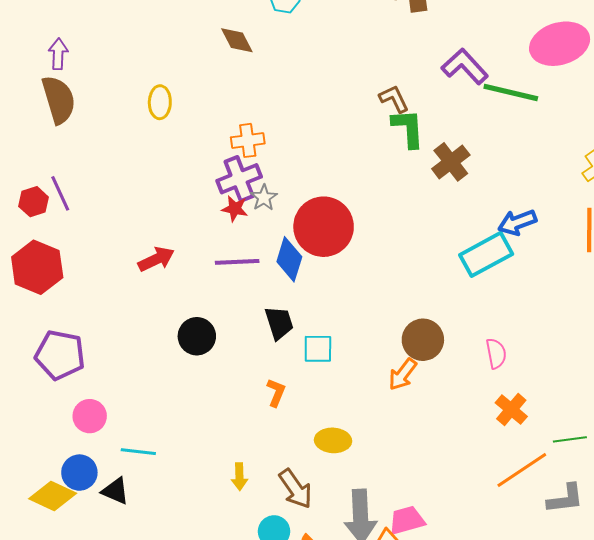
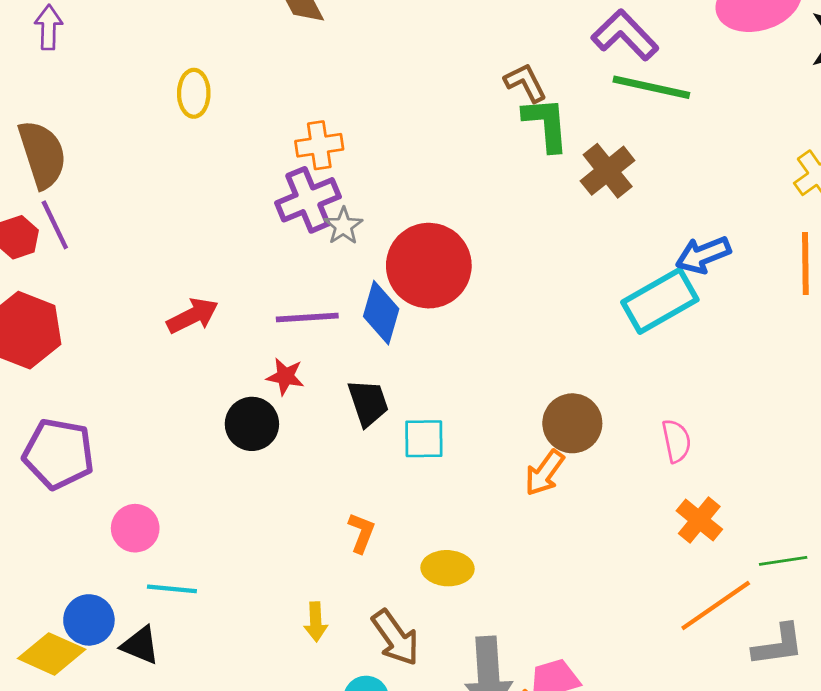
green line: (511, 92) -> (651, 87), moved
brown semicircle: (59, 100) -> (42, 154), moved
red star: (235, 209) -> (285, 376), moved
orange L-shape: (276, 392) -> (362, 533), moved
pink circle: (90, 416) -> (135, 528), moved

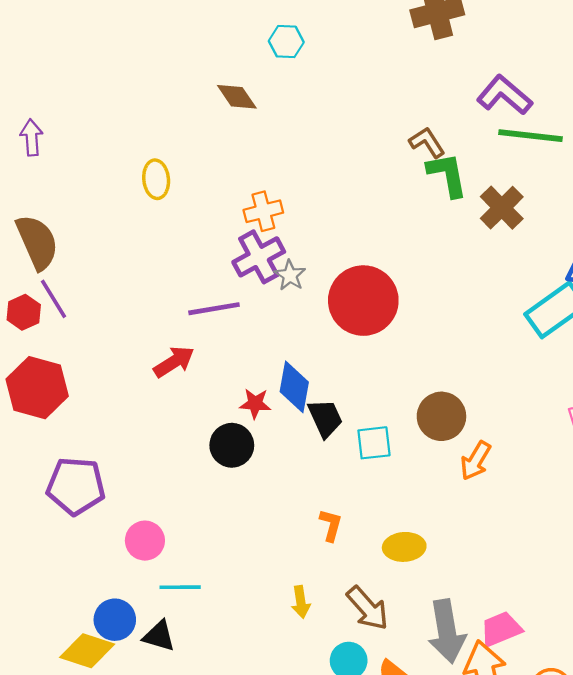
blue diamond: (381, 313) -> (294, 387), moved
purple line: (307, 318) -> (214, 309), moved
brown circle: (572, 423) -> (441, 416), moved

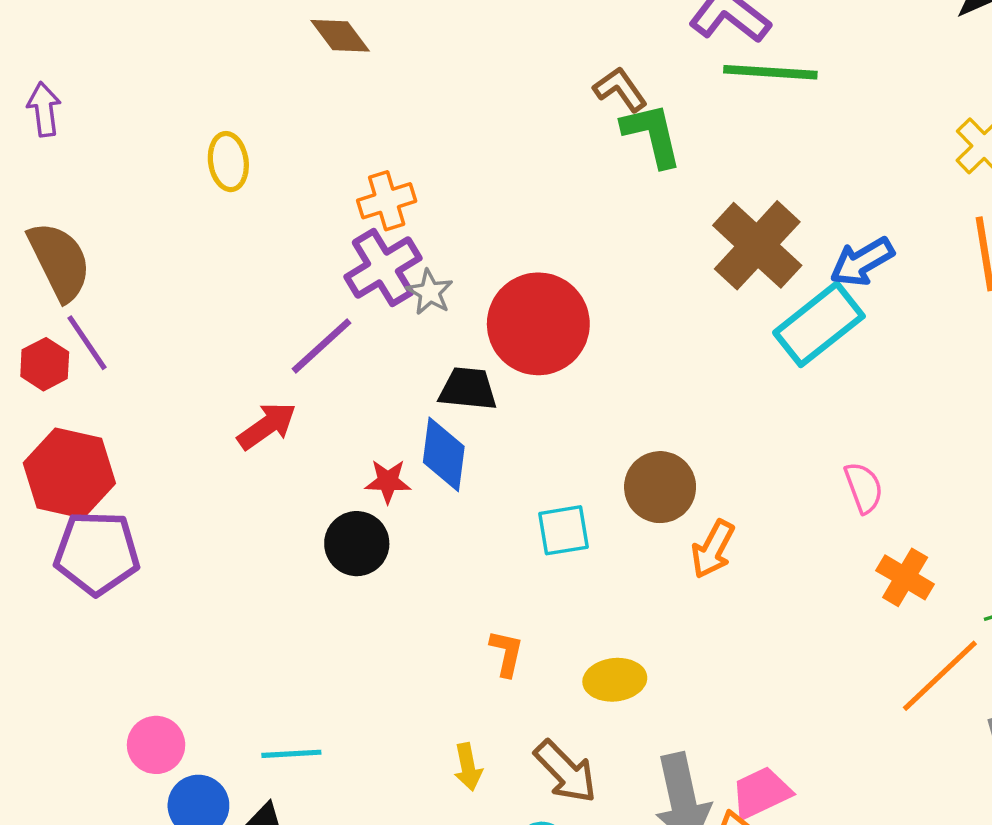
brown cross: (502, 208) -> (757, 245), moved, size x1.4
purple line: (214, 309) -> (321, 346), turned -30
black trapezoid: (325, 418) -> (468, 389), moved, turned -57
purple pentagon: (76, 486) -> (97, 553), moved
pink circle: (145, 541) -> (156, 745), moved

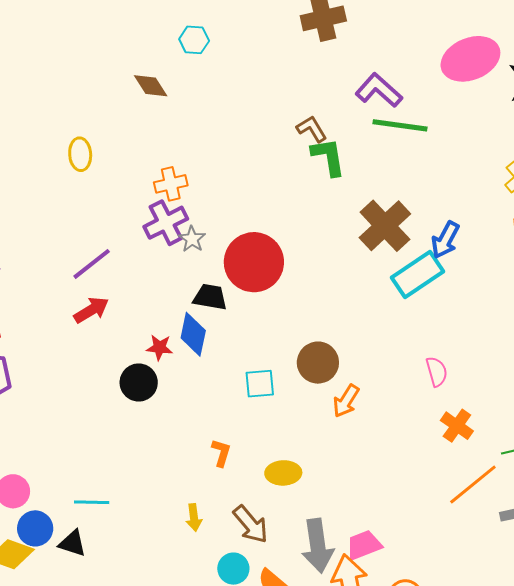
blue arrow: (862, 262) -> (445, 240), turned -36
purple line: (321, 346) -> (92, 264), moved

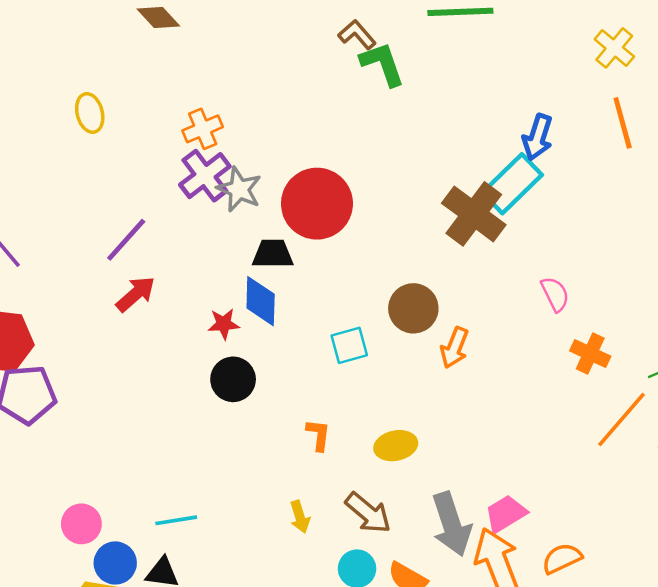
brown cross: (385, 226) -> (474, 214), moved
gray star: (192, 239) -> (239, 189), size x1.4
black circle: (139, 382) -> (233, 379), moved

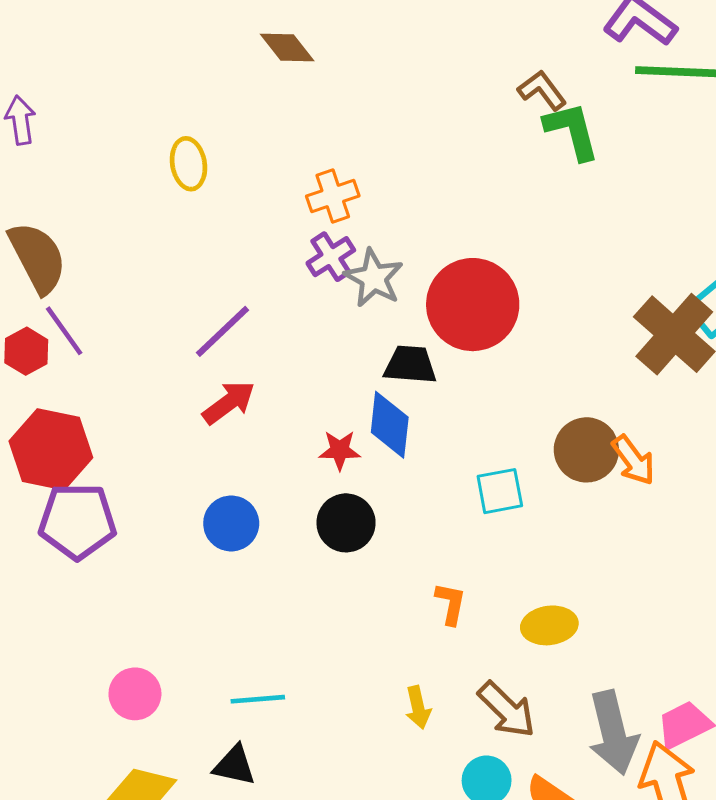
purple cross: (205, 176) -> (331, 257), size x0.7
orange arrow: (454, 348) -> (633, 460), moved, turned -63
blue circle: (115, 563) -> (231, 523), moved

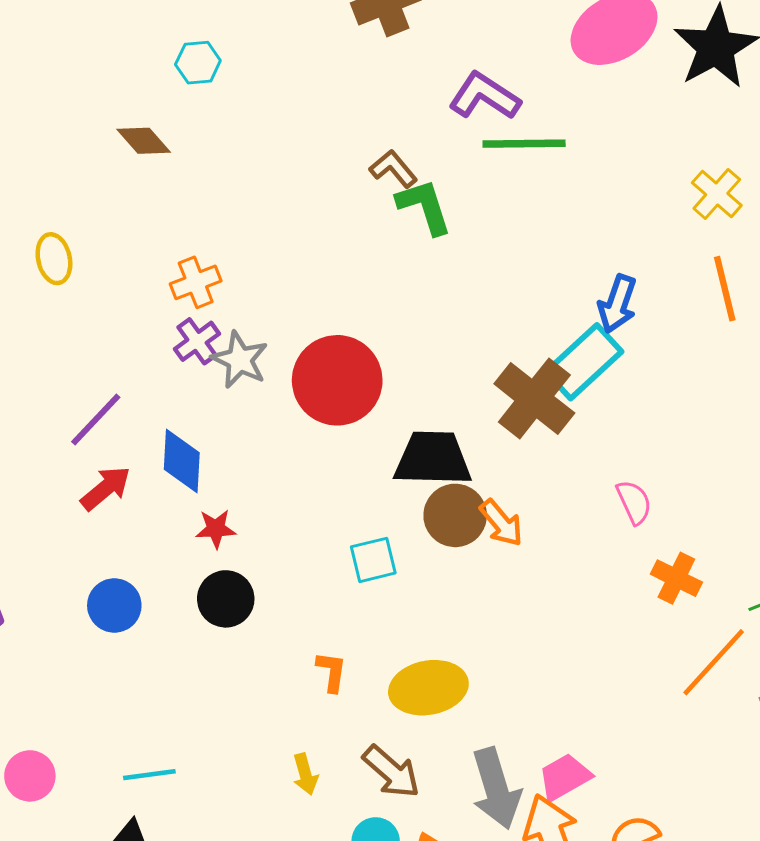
black trapezoid: (410, 365) -> (433, 459), moved, size x1.5
blue diamond: (390, 425) -> (182, 461), moved
yellow ellipse: (549, 625) -> (428, 688), size x1.4

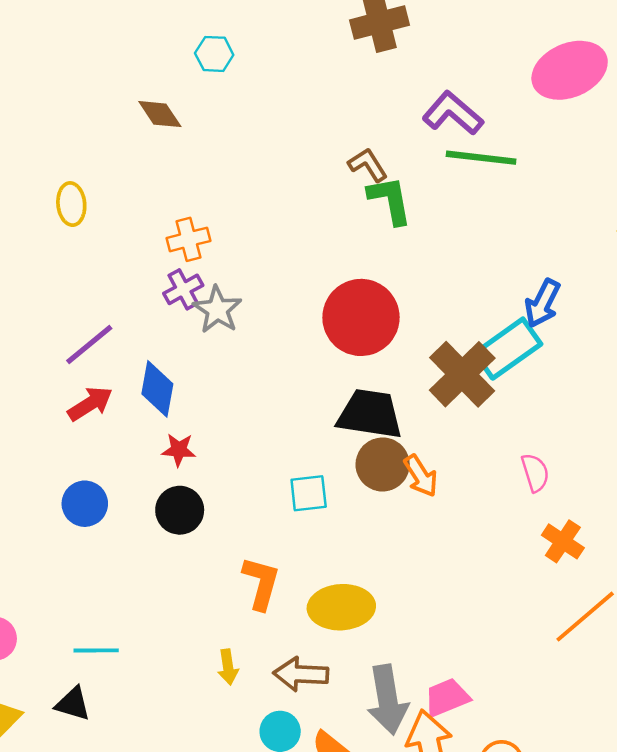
red circle: (337, 380) -> (361, 317), moved
orange L-shape: (331, 672) -> (261, 583), size x1.5
brown arrow: (391, 772) -> (301, 674), turned 134

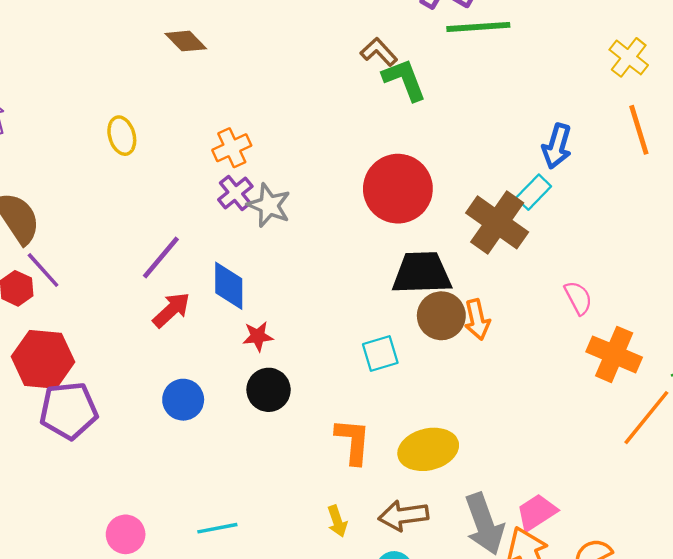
cyan rectangle: (508, 349) -> (534, 192), size x0.6
orange arrow: (421, 476) -> (477, 320), turned 30
orange cross: (563, 541) -> (614, 354), size x1.4

